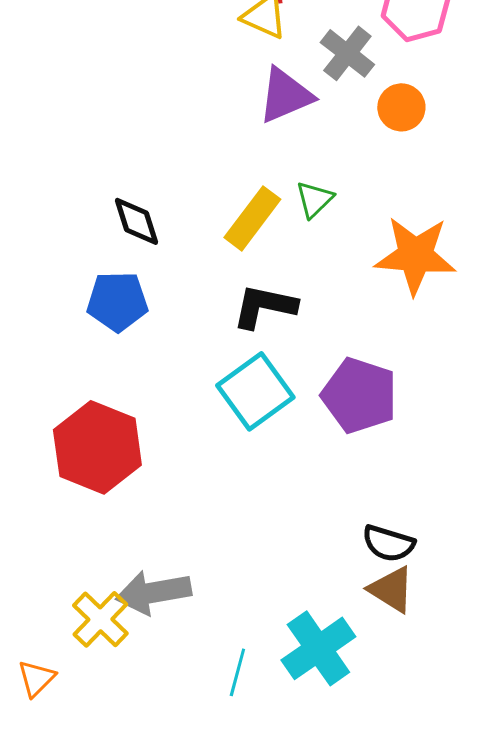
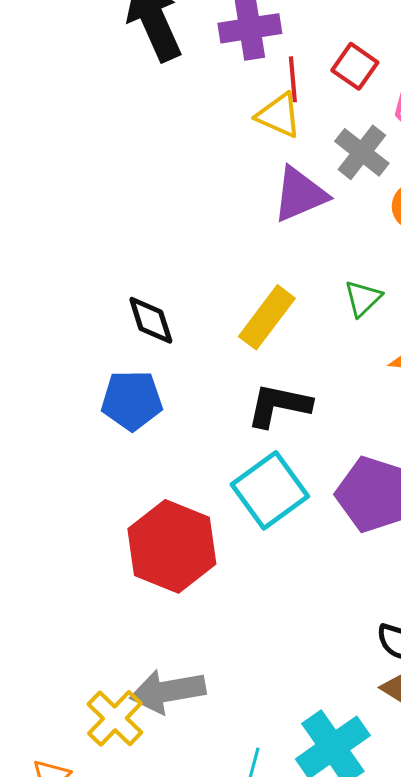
green triangle: (314, 199) -> (363, 298), moved
red hexagon: (97, 447) -> (172, 546), moved

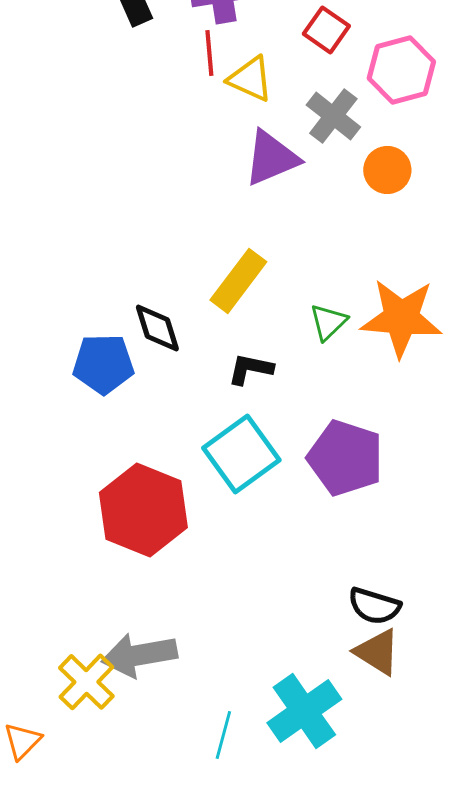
red line: (293, 79) -> (209, 53), moved
green triangle: (363, 298) -> (328, 322), moved
black diamond: (151, 320) -> (157, 328), moved
black L-shape: (279, 405) -> (250, 369), size x0.7

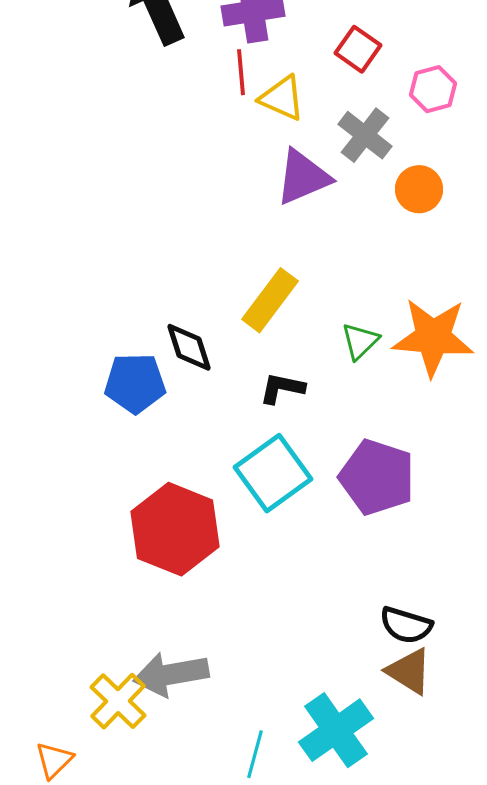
pink hexagon: (401, 70) -> (433, 89), size x0.7

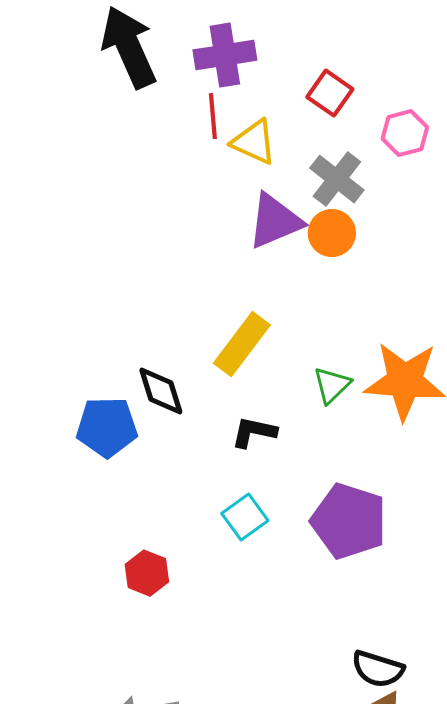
orange circle: (419, 189) -> (332, 233), moved
cyan square: (273, 473) -> (245, 517), size x0.6
red hexagon: (175, 529) -> (147, 573), size x0.5

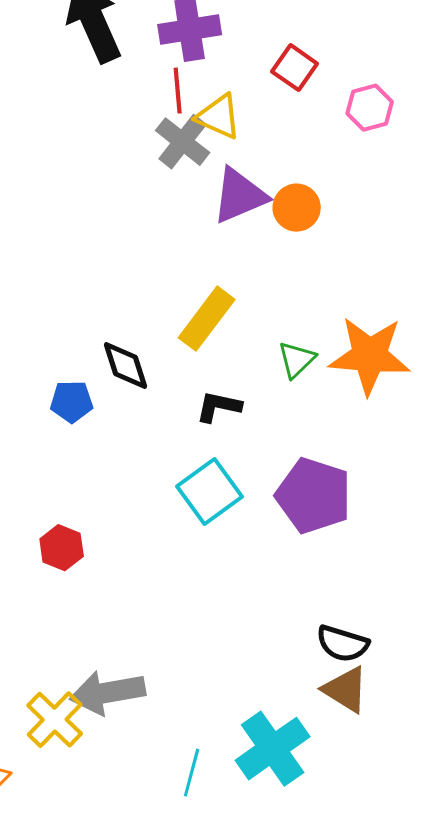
gray cross: (337, 179) -> (183, 142), moved
blue pentagon: (107, 427) -> (72, 402), size x0.7
cyan square: (245, 517) -> (210, 492), size x1.4
red hexagon: (147, 573) -> (62, 548), moved

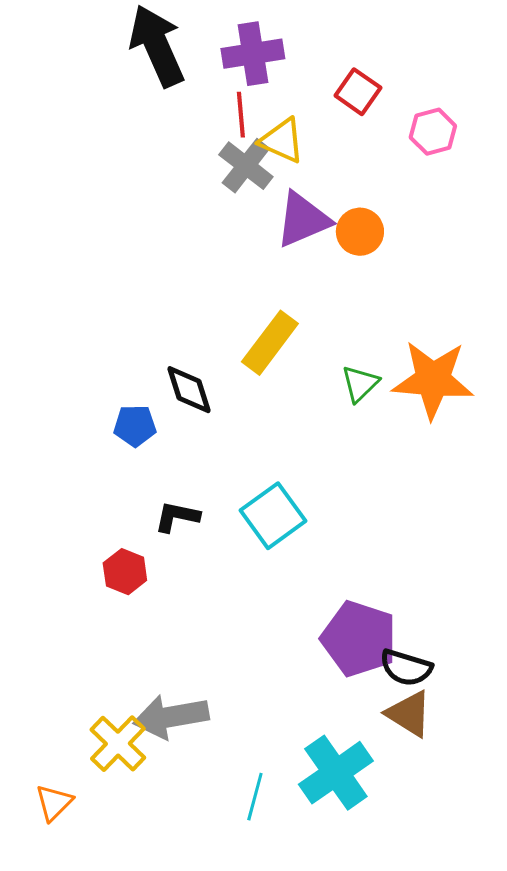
black L-shape: (219, 407) -> (177, 517), moved
purple pentagon: (314, 496) -> (359, 639), moved

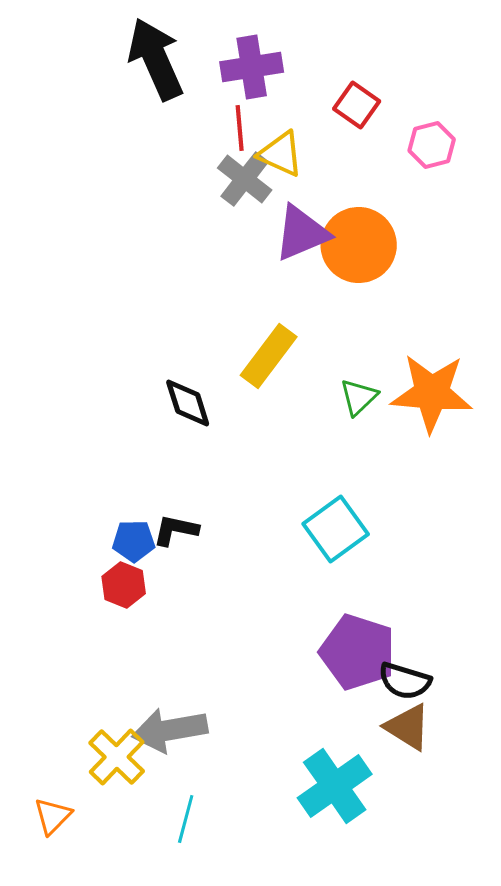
orange circle: (360, 232) -> (359, 245), size x1.6
blue pentagon: (135, 426) -> (134, 541), moved
cyan square: (273, 516) -> (336, 529), moved
cyan line: (255, 797) -> (186, 819), moved

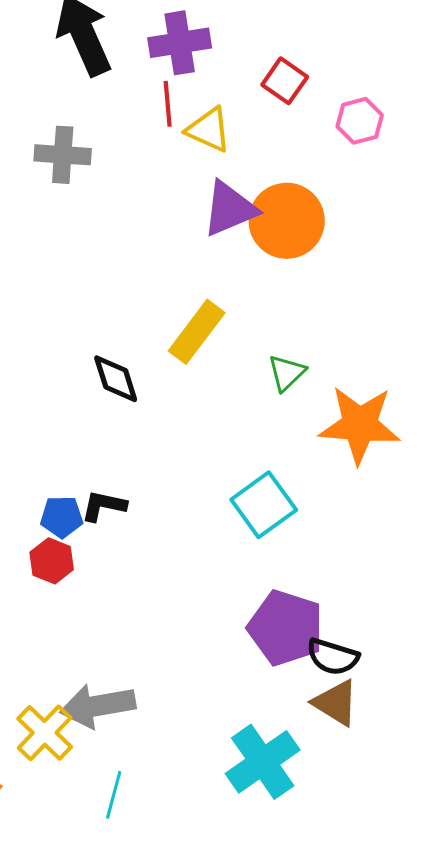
gray cross: (245, 179) -> (63, 155), moved, turned -34
orange star: (432, 393) -> (360, 425), moved

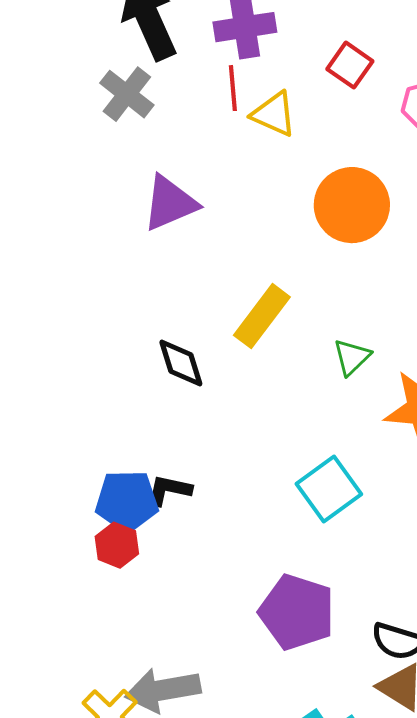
gray cross: (63, 155) -> (127, 94), moved, turned 34
purple triangle: (230, 209) -> (170, 203), moved
blue pentagon: (62, 517) -> (127, 501), size x1.5
purple pentagon: (286, 628) -> (297, 612), moved

